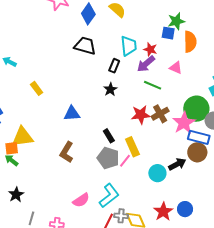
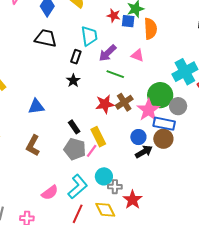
red star: (150, 49) -> (114, 16), moved
cyan circle: (157, 173) -> (104, 176), moved
blue circle: (185, 209) -> (138, 137), moved
gray cross: (121, 216) -> (115, 187), moved

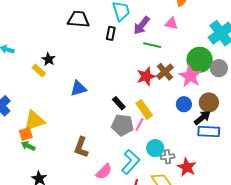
black star: (73, 81) -> (49, 59), moved
blue rectangle: (164, 124) -> (209, 132), moved
brown L-shape: (33, 145) -> (81, 147), moved
black arrow: (144, 152) -> (202, 118), moved

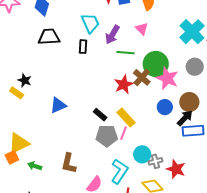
pink triangle: (172, 24) -> (142, 29), turned 40
green circle: (200, 60) -> (156, 64), moved
green arrow: (28, 146) -> (35, 166), moved

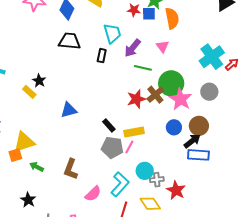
yellow rectangle: (126, 117) -> (134, 132), turned -66

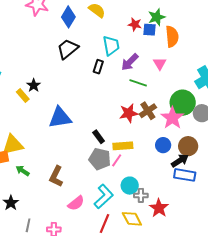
black trapezoid: (69, 41) -> (68, 49), turned -50
green circle: (171, 83) -> (183, 103), moved
blue triangle: (69, 110) -> (60, 118), size x1.4

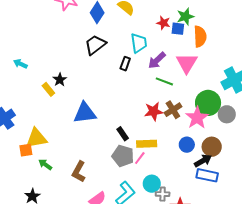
pink triangle: (160, 64) -> (187, 63), size x1.6

